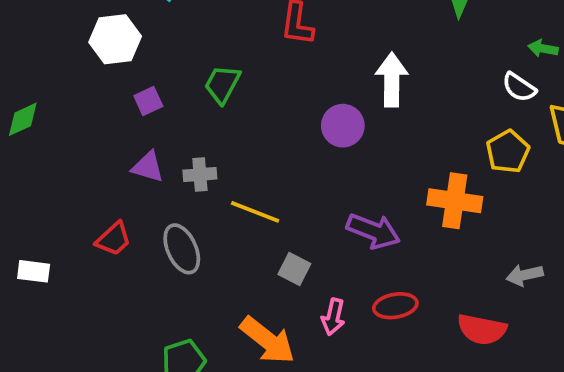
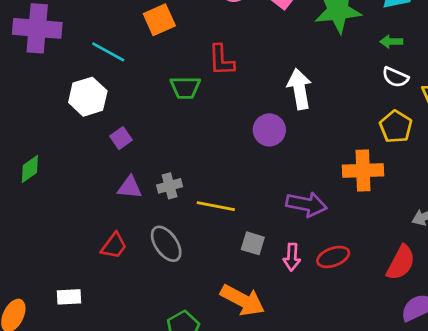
green arrow: (543, 48) -> (391, 42), moved
green trapezoid: (222, 84) -> (185, 88), moved, turned -108
white rectangle: (34, 271) -> (69, 297), moved
pink arrow: (333, 317) -> (292, 257), moved
red semicircle: (482, 329) -> (401, 263), turned -63

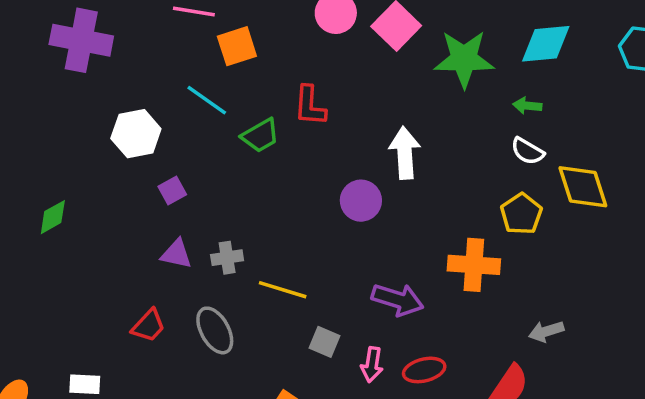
cyan line: (108, 52) -> (207, 100), moved
green trapezoid: (185, 88) -> (260, 136), turned -36

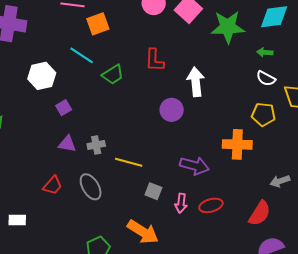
red L-shape: (310, 106) -> (154, 60), moved
yellow pentagon: (521, 214) -> (263, 114), turned -30

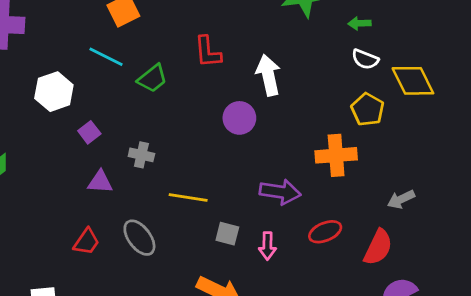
yellow pentagon: (263, 114) -> (368, 109), turned 30
gray cross: (96, 145) -> (141, 155), moved, turned 30
red ellipse: (211, 205) -> (325, 232), moved

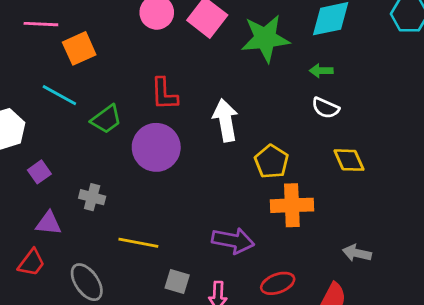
yellow diamond: (413, 81) -> (349, 160), moved, size x0.7
yellow pentagon: (368, 109) -> (272, 162), moved
purple circle: (239, 118) -> (156, 147), moved, size x1.4
gray arrow: (401, 199) -> (357, 253), turned 36
red trapezoid: (87, 242) -> (31, 263), moved

